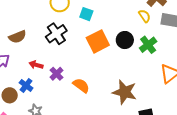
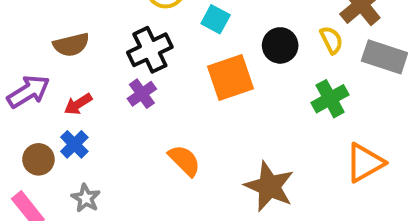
black circle: (125, 40) -> (280, 45), moved
red arrow: (36, 65) -> (78, 104), moved, turned -56
purple cross: (57, 74) -> (142, 94), moved

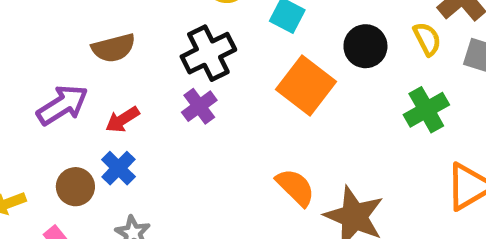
orange square: (231, 77) -> (306, 85), turned -33
orange semicircle: (184, 160) -> (295, 187), moved

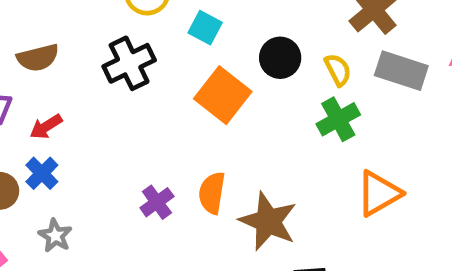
yellow semicircle: (427, 39) -> (338, 70), moved
purple cross: (199, 106) -> (157, 202), moved
orange semicircle: (295, 187) -> (212, 193), turned -126

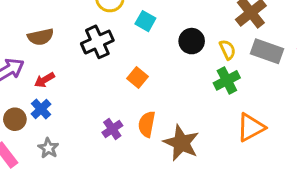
orange square: (223, 95) -> (137, 77), moved, size x0.6

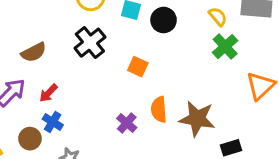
black circle: (192, 41) -> (164, 20), moved

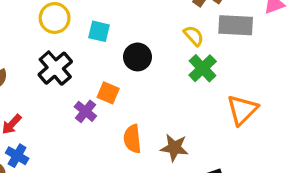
black circle: (164, 20) -> (137, 57), moved
brown star: (197, 119) -> (174, 148), size x0.7
purple cross: (127, 123) -> (85, 111), moved

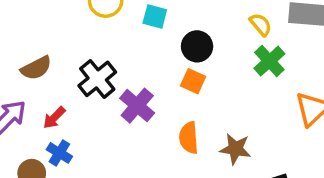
black cross: (55, 68) -> (97, 79), moved
orange square: (108, 93) -> (193, 81), moved
purple cross: (85, 111) -> (137, 106), size x1.4

